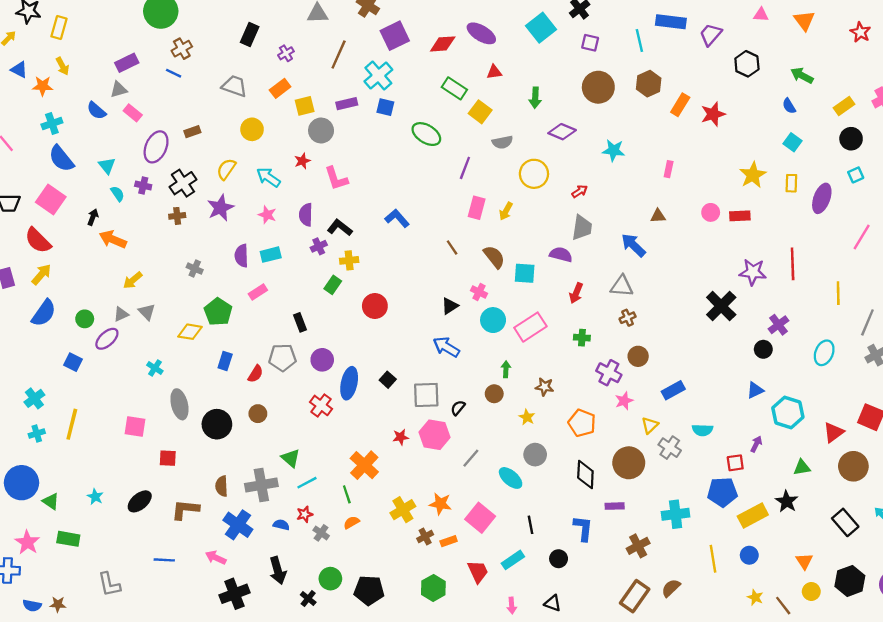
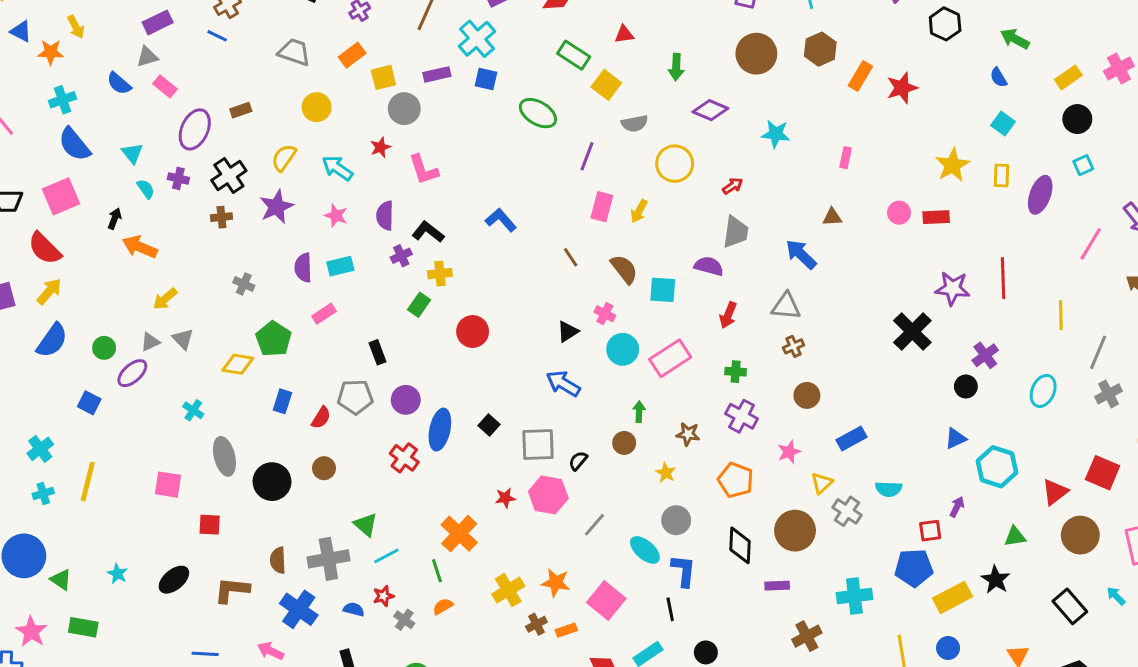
pink square: (51, 200) -> (61, 196), turned 32
purple cross: (609, 373) -> (742, 416), moved
blue L-shape: (583, 528) -> (684, 571), moved

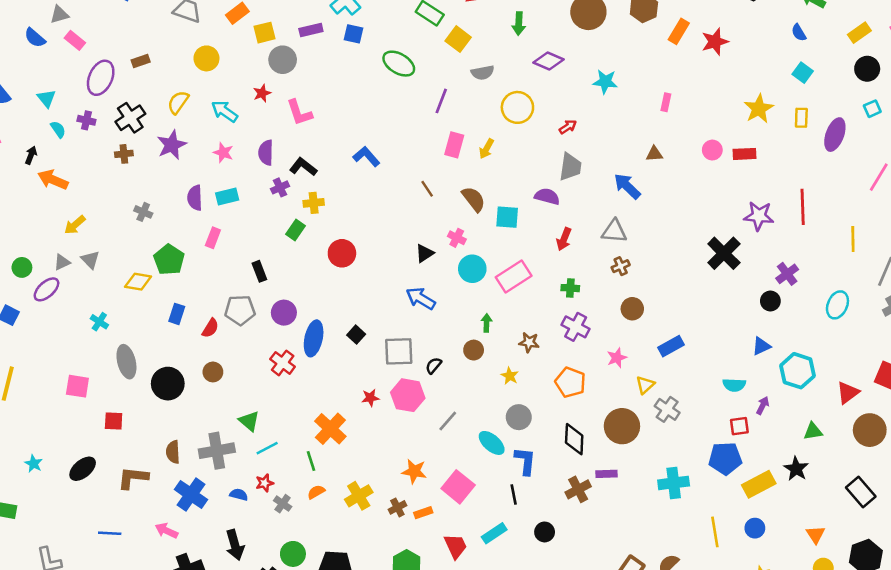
pink rectangle: (324, 314) -> (213, 238), turned -36
cyan semicircle: (889, 489) -> (734, 385), moved
yellow cross: (508, 590) -> (359, 496), moved
brown cross: (807, 636) -> (578, 489), moved

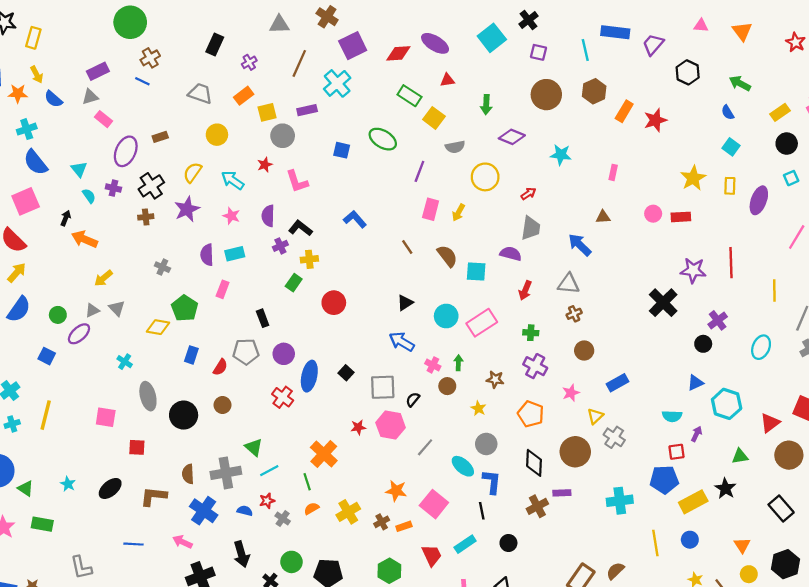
blue square: (354, 34) -> (342, 150), moved
blue semicircle: (35, 38) -> (53, 99), moved
pink cross: (457, 238) -> (433, 365), moved

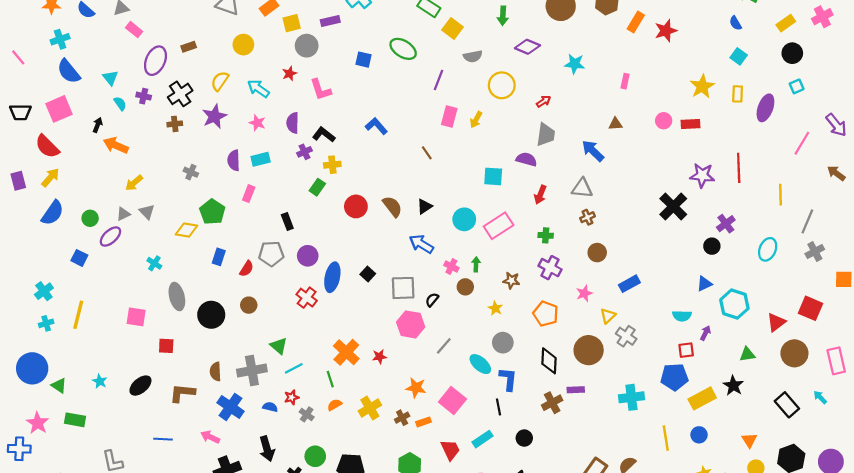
brown semicircle: (447, 256) -> (392, 206), moved
red star: (358, 427) -> (380, 357), moved

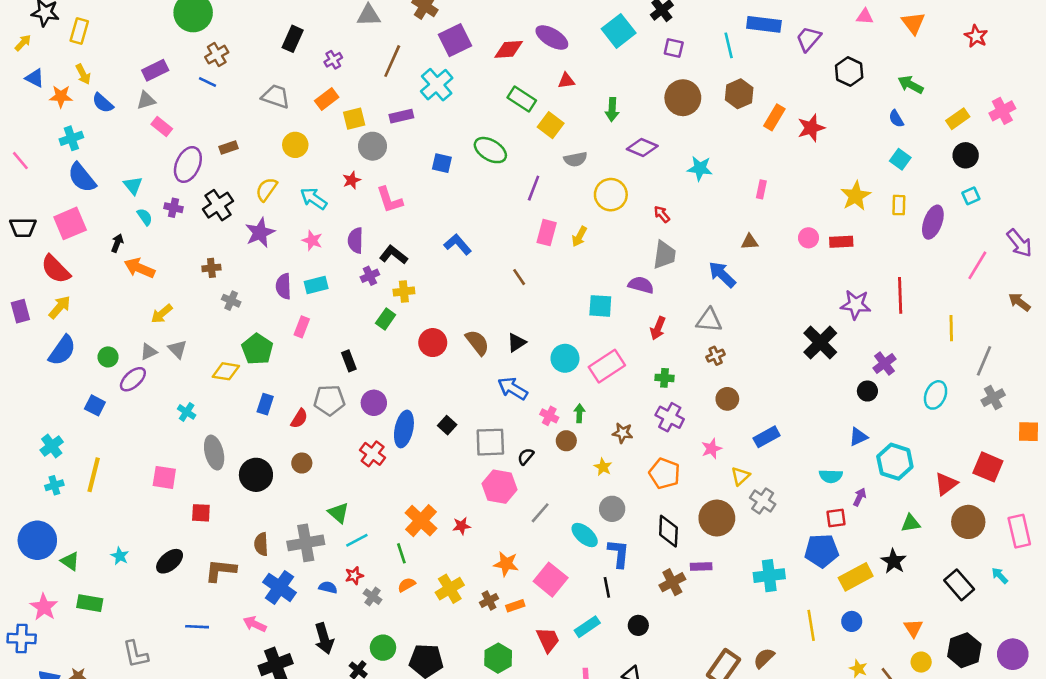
red arrow: (544, 101) -> (662, 214), turned -96
brown cross: (175, 124) -> (211, 268), moved

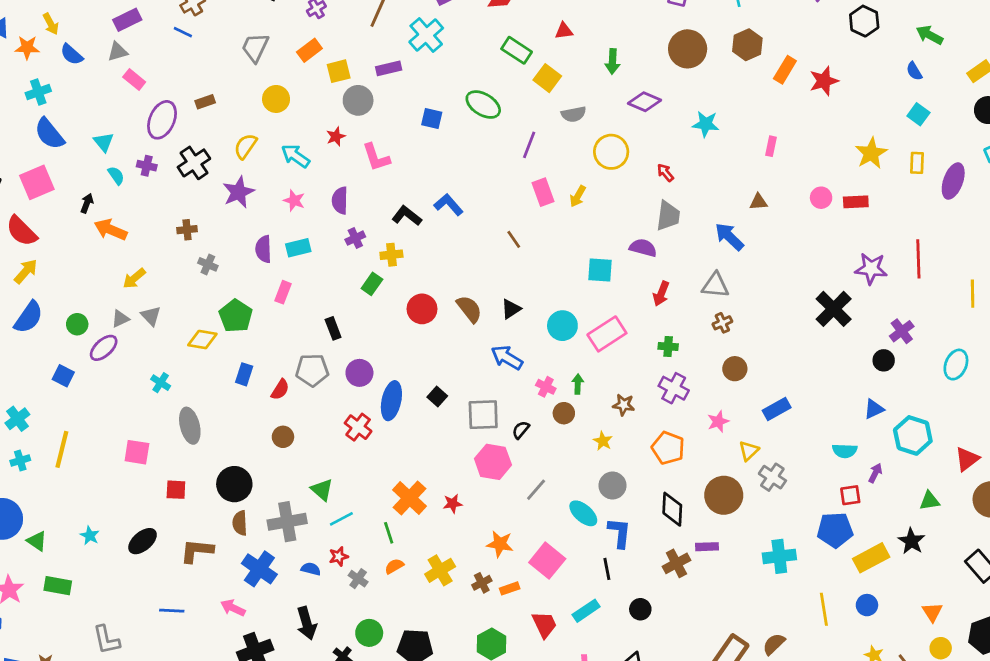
gray trapezoid: (276, 96) -> (255, 48), turned -84
pink rectangle: (547, 233) -> (543, 192), turned -35
black L-shape: (393, 255) -> (407, 216), moved
black circle: (256, 475) -> (234, 484), moved

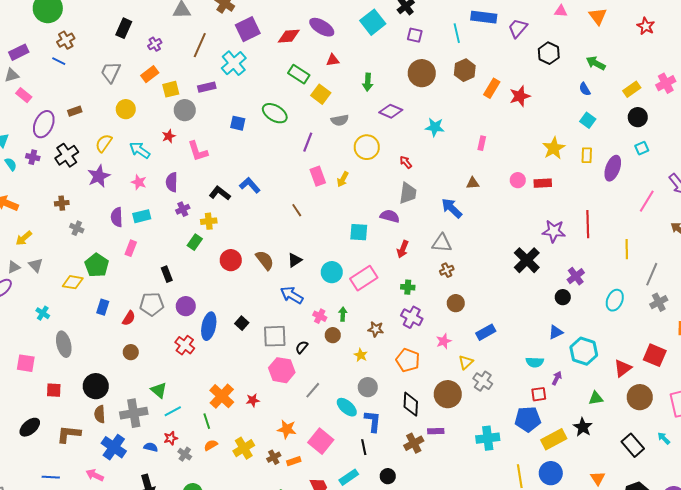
blue circle: (867, 605) -> (551, 473), size x1.5

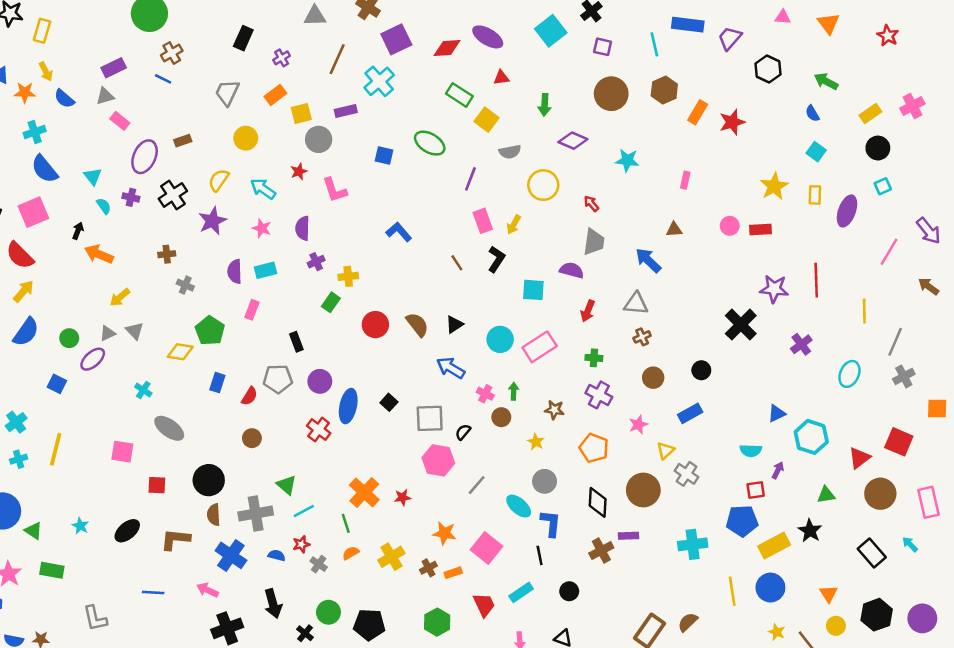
black L-shape: (220, 193) -> (496, 259), moved, turned 85
black circle: (563, 297) -> (701, 370), moved
gray ellipse: (64, 344) -> (169, 428), turned -40

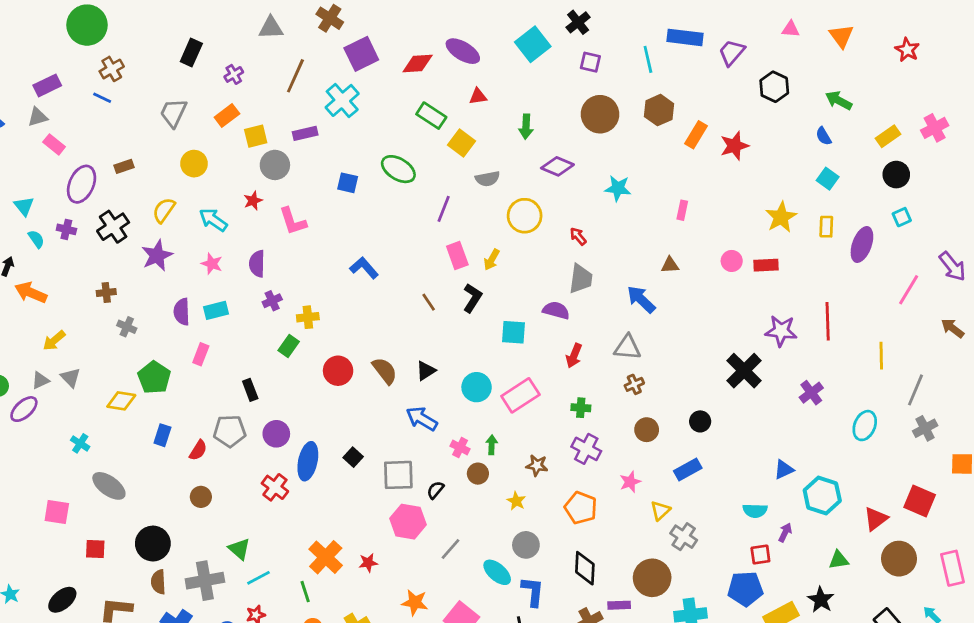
brown circle: (643, 490) -> (652, 578), moved

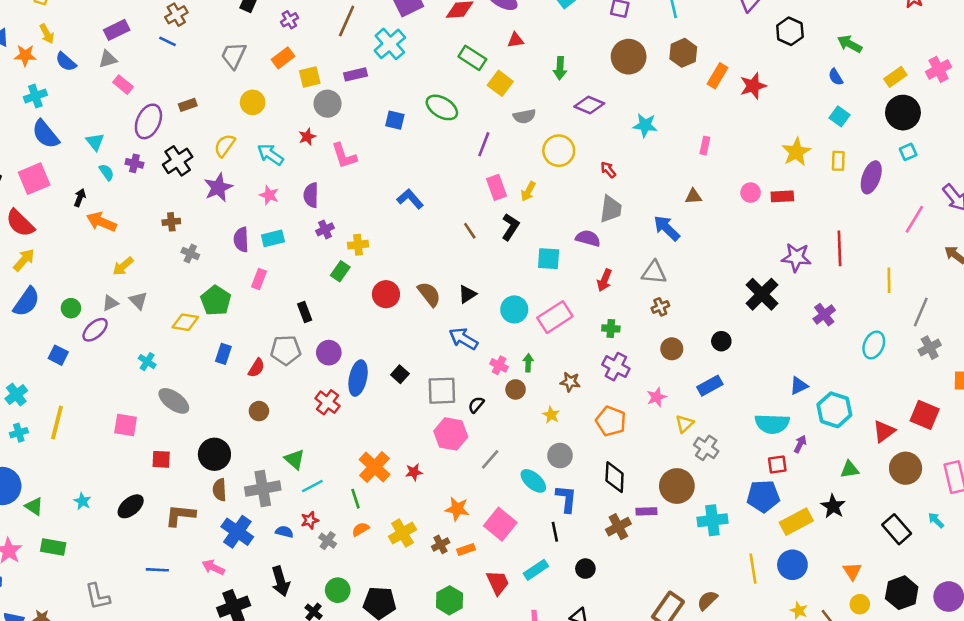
black circle: (896, 175) -> (903, 113), size x1.4
cyan semicircle: (755, 511) -> (772, 424), size x1.5

